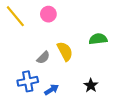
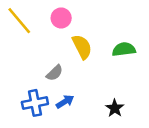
yellow semicircle: (65, 51) -> (82, 47), moved
blue arrow: (52, 90) -> (65, 102), moved

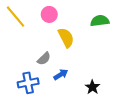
green semicircle: (124, 49) -> (100, 21), moved
blue arrow: (65, 102) -> (61, 74), moved

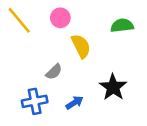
blue arrow: (61, 74) -> (74, 103), moved
black star: (92, 87) -> (113, 87), moved, size x1.5

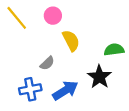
green semicircle: (122, 25) -> (114, 50), moved
blue arrow: (74, 103) -> (65, 90), size x1.6

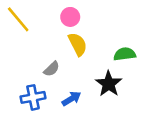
pink circle: (53, 16) -> (70, 17), moved
blue arrow: (65, 90) -> (71, 99), size x0.7

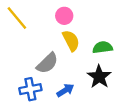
green semicircle: (125, 54) -> (103, 47), moved
gray semicircle: (52, 69) -> (47, 63), size x1.5

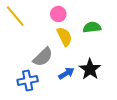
green semicircle: (103, 47) -> (92, 27), moved
blue arrow: (65, 90) -> (66, 73), moved

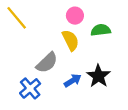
pink circle: (58, 14) -> (75, 16), moved
blue cross: (28, 80) -> (30, 88), turned -30

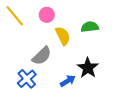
pink circle: (75, 16) -> (47, 15), moved
blue arrow: (73, 81) -> (68, 81), moved

